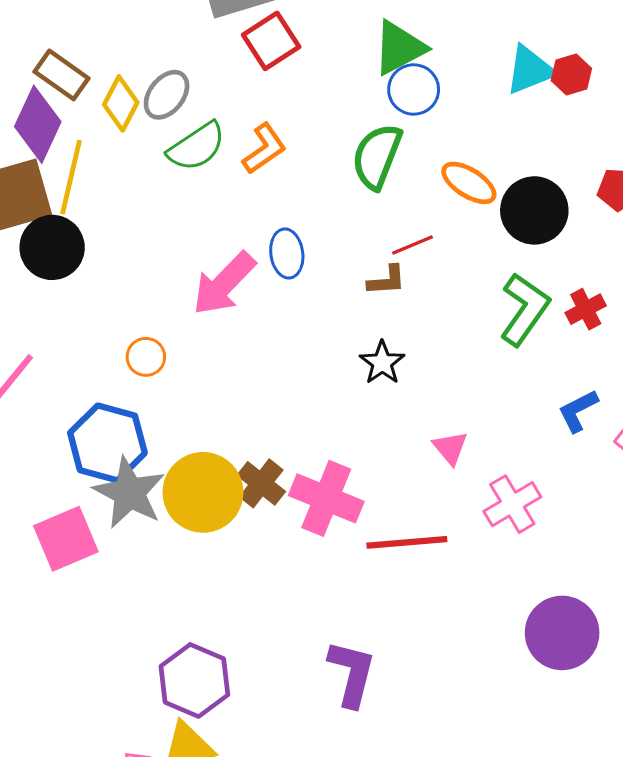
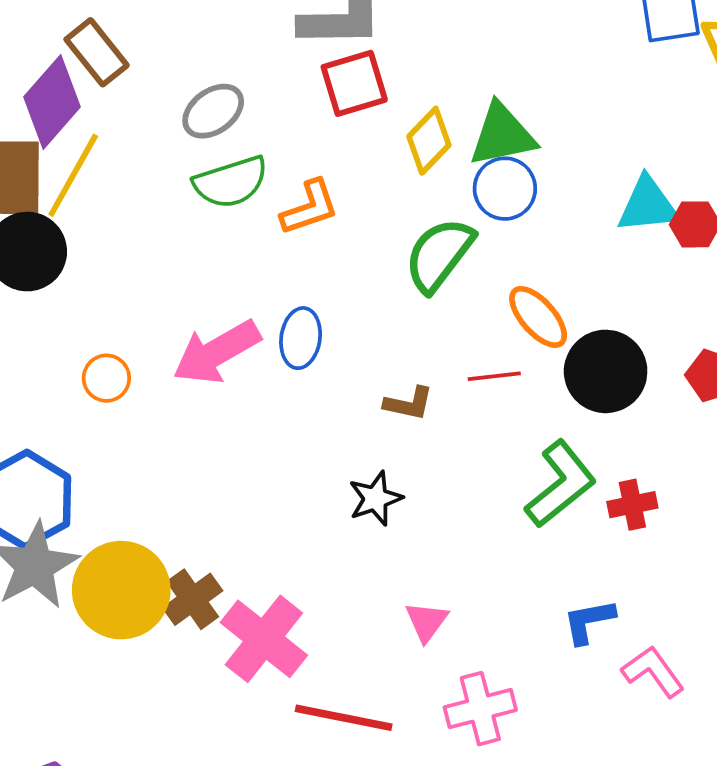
yellow diamond: (121, 103) -> (429, 141), moved
red line: (413, 245) -> (494, 376), moved
orange circle: (146, 357) -> (106, 378), moved

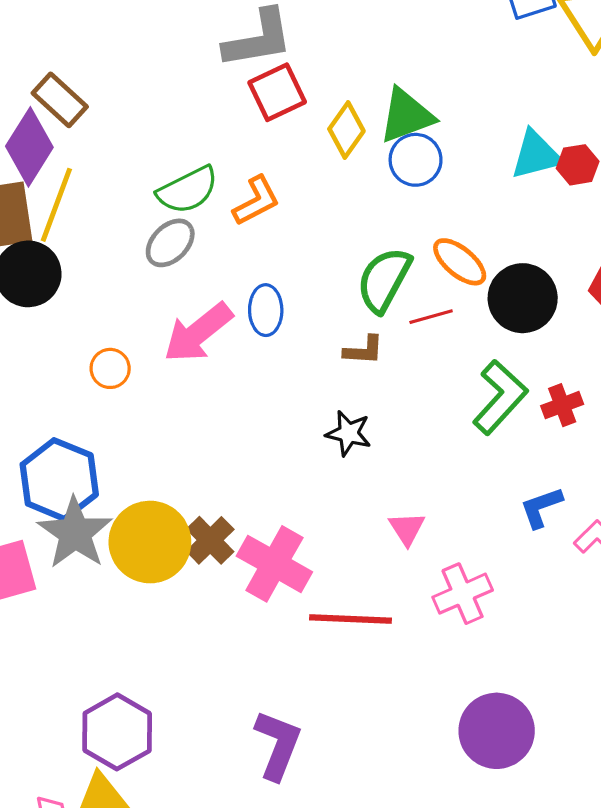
gray ellipse: (213, 111) -> (170, 243), moved
green semicircle: (439, 255) -> (384, 280), moved
black star: (375, 499) -> (349, 433), turned -30

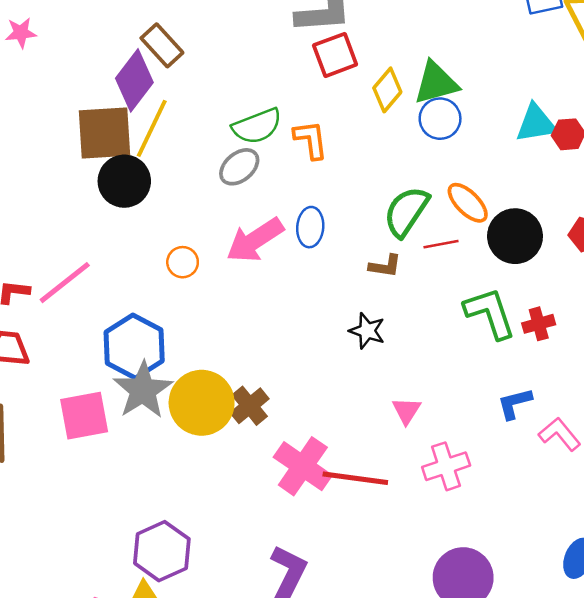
orange L-shape: (256, 201) -> (311, 140), turned -75
green L-shape: (500, 397) -> (490, 313), turned -66
pink cross: (274, 564) -> (303, 466), moved

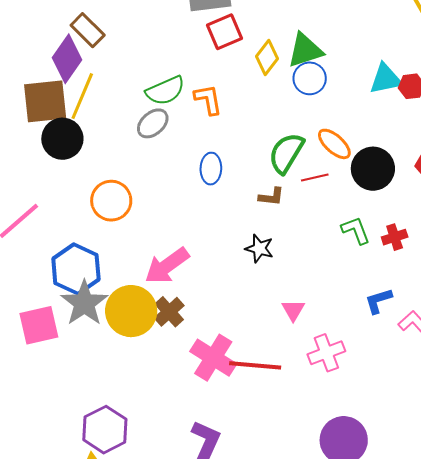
pink arrow: (255, 240) -> (167, 266), moved
orange circle: (183, 262) -> (111, 201), size x1.6
green L-shape: (490, 313) -> (356, 230), size x0.7

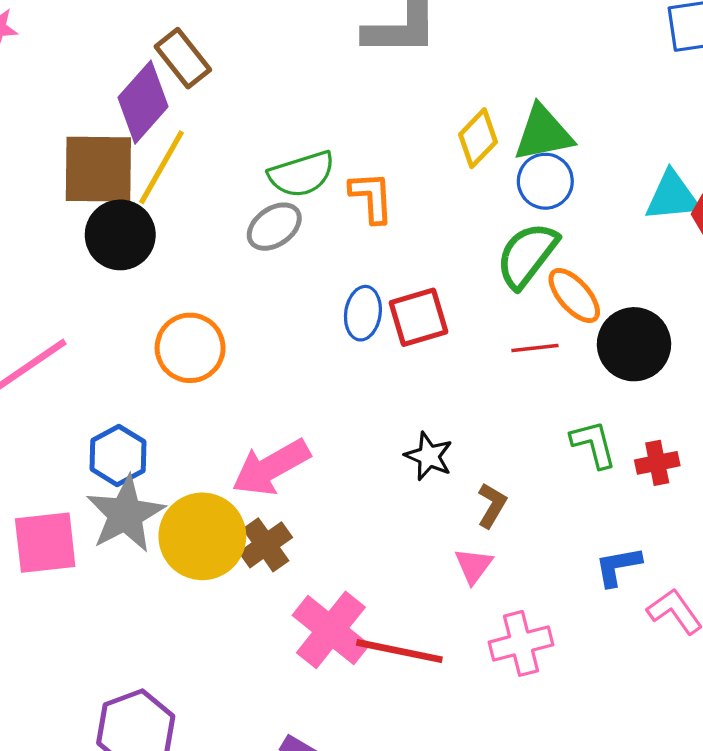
red square: (225, 32) -> (418, 317), moved
green semicircle: (286, 153) -> (527, 255), moved
brown L-shape: (271, 197) -> (492, 505), moved, turned -72
blue hexagon: (76, 269) -> (118, 455), size x0.7

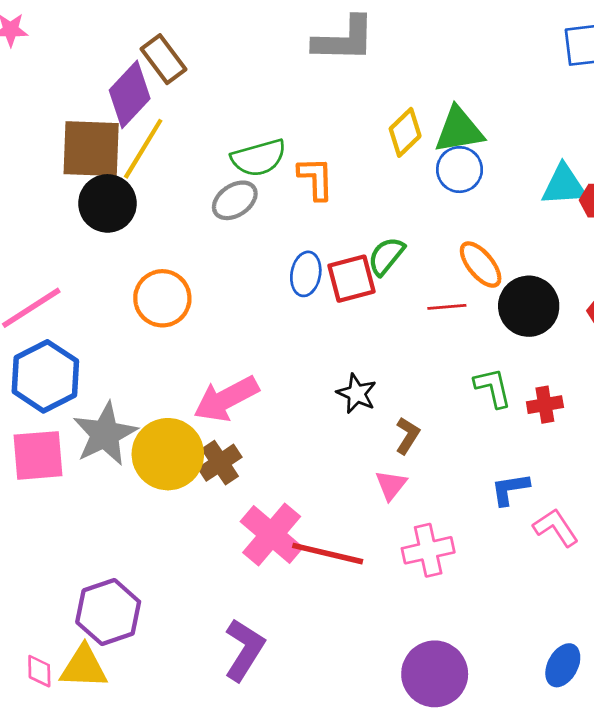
green semicircle: (527, 255) -> (386, 256), moved, size x0.7
blue hexagon: (118, 455) -> (45, 376), moved, size x1.4

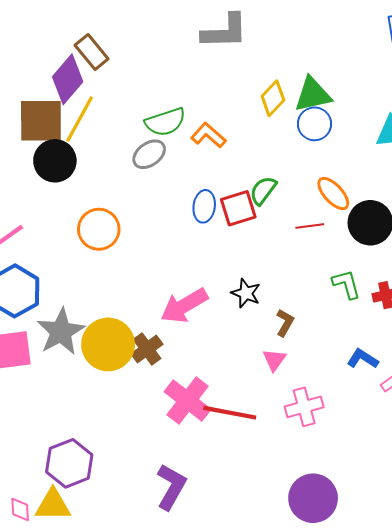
orange L-shape: (316, 178) -> (208, 135), turned -44
pink arrow: (226, 399) -> (184, 306), moved
blue L-shape: (510, 489) -> (363, 359), turned 44

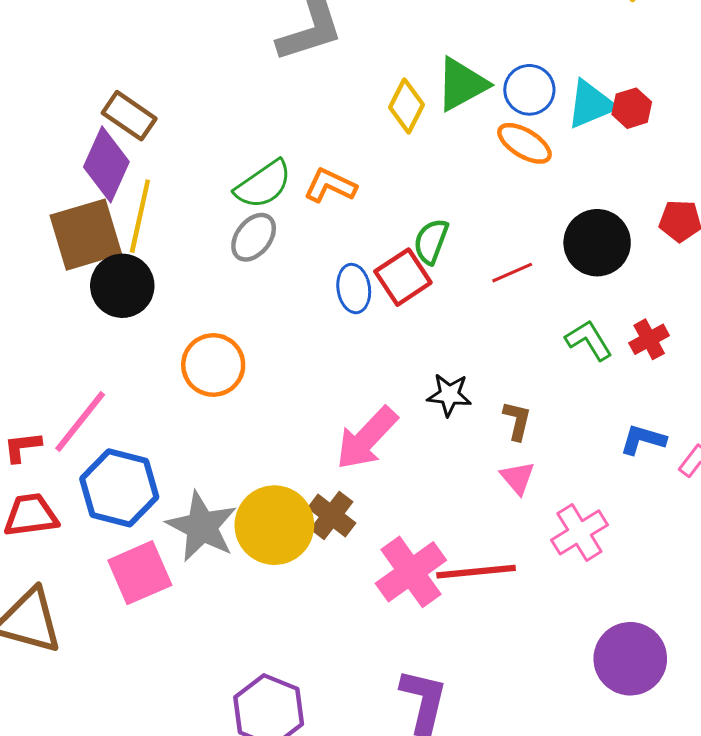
blue circle: (314, 124) -> (529, 90), moved
orange ellipse: (333, 194) -> (524, 143), moved
pink cross: (188, 400) -> (411, 572), turned 33

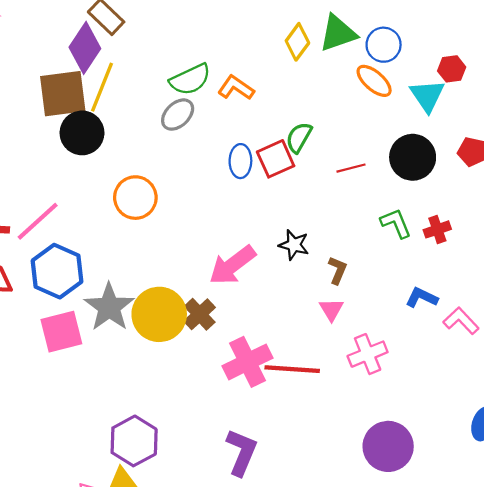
cyan triangle: (591, 104) -> (427, 96), moved, turned -51

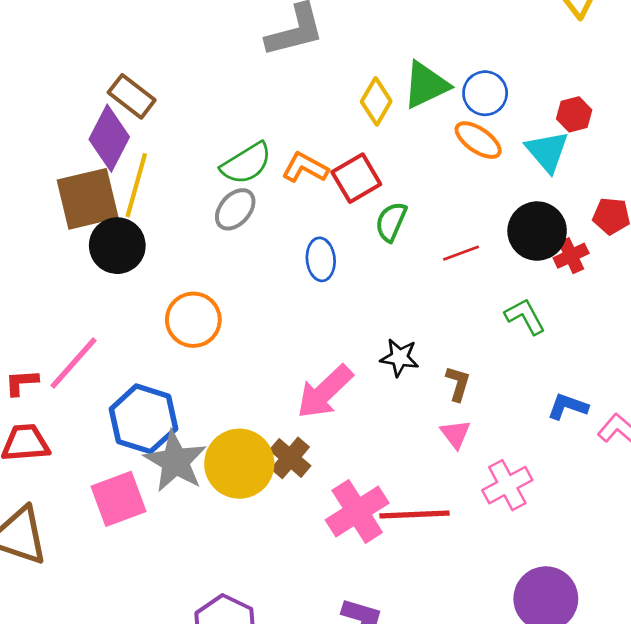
red square: (276, 159) -> (356, 178), moved
red cross: (437, 229) -> (571, 256), moved
blue hexagon: (57, 271) -> (143, 419), moved

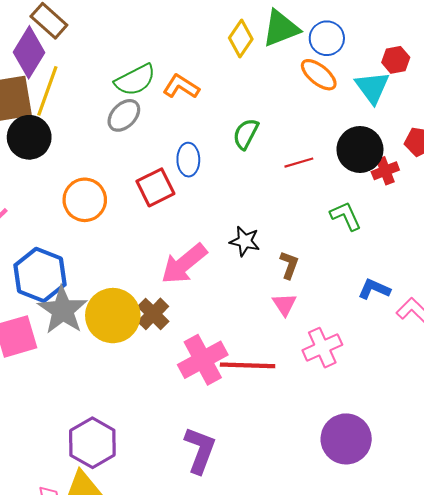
red square: (356, 178) -> (155, 187), moved

